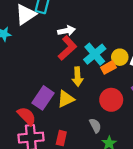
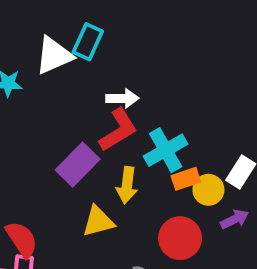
yellow circle: (120, 57) -> (208, 190), moved
purple rectangle: (43, 98) -> (78, 165), moved

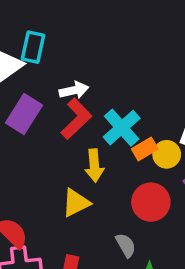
purple rectangle: (78, 165) -> (24, 114), moved

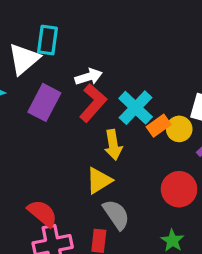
red circle: (151, 202) -> (179, 189), moved
gray semicircle: (126, 245) -> (116, 215), moved, size x1.4

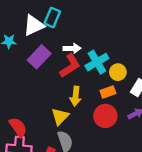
cyan cross: (136, 108) -> (97, 62), moved
yellow circle: (179, 129) -> (118, 72), moved
yellow triangle: (99, 181) -> (60, 116), turned -30
red circle: (179, 189) -> (105, 116), moved

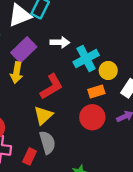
red L-shape: (70, 66) -> (52, 87), moved
yellow arrow: (76, 96) -> (17, 73), moved

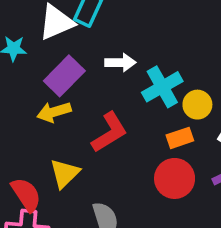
yellow arrow: (17, 73) -> (54, 112), turned 66
yellow triangle: (43, 115) -> (65, 173), moved

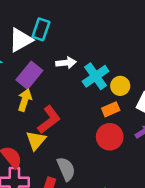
yellow arrow: (54, 112) -> (25, 100), turned 130
red L-shape: (109, 132) -> (49, 120), moved

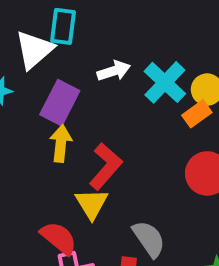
orange rectangle: (111, 109) -> (197, 114), moved

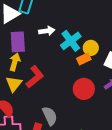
purple rectangle: (60, 103) -> (18, 42), turned -40
yellow triangle: (92, 204) -> (14, 84), moved

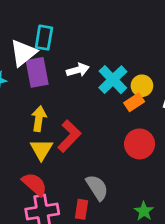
purple rectangle: (18, 42) -> (37, 72), moved

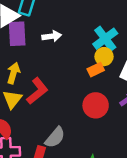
cyan cross: (113, 80) -> (105, 39), moved
gray semicircle: (97, 188) -> (55, 137), turned 65

